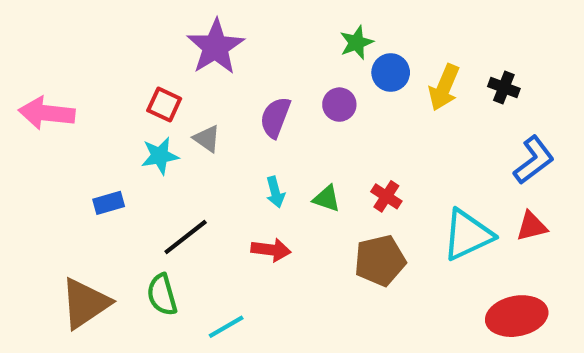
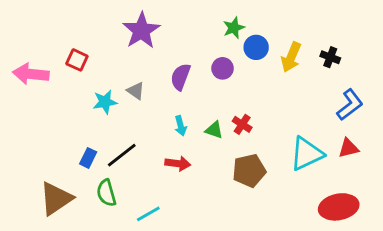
red square: (164, 105) -> (77, 60), moved
red cross: (386, 196) -> (242, 124), moved
blue rectangle: (109, 203) -> (88, 158), moved, turned -48

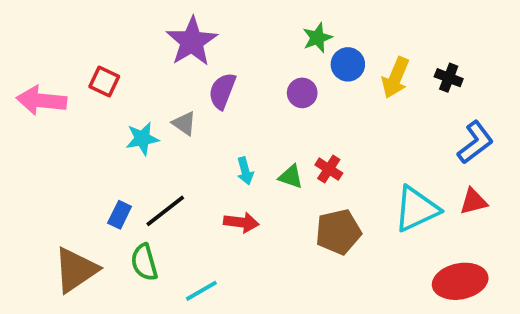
purple semicircle: (181, 77) -> (222, 91), moved

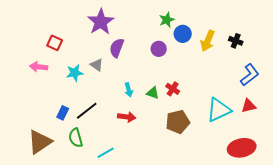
pink arrow: (41, 101) -> (39, 67), moved, size x0.7

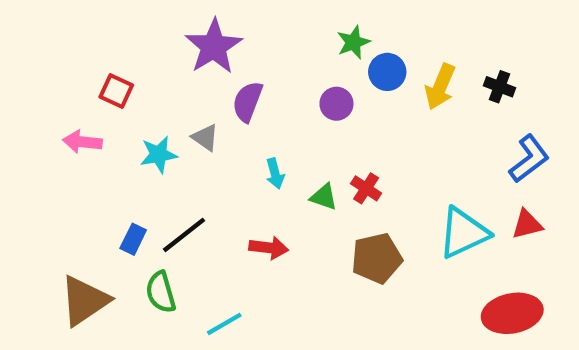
cyan arrow: (129, 90) -> (275, 174), moved

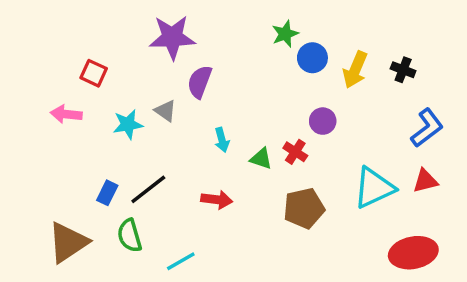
purple star: (214, 47) -> (172, 37), turned 30
purple circle: (336, 104) -> (323, 121), moved

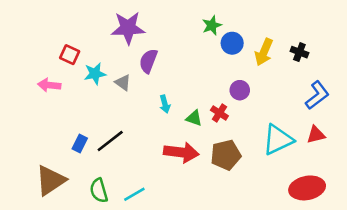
cyan star: (128, 124) -> (95, 74), moved
red arrow: (217, 200) -> (181, 152), moved, size x1.5
green semicircle: (130, 236) -> (99, 190), moved

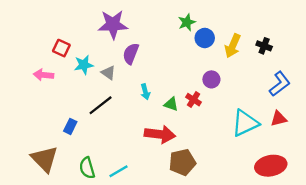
black line: (110, 141) -> (101, 105), moved
brown pentagon: (226, 155) -> (182, 162), moved
brown triangle: (51, 180) -> (45, 159), turned -40

